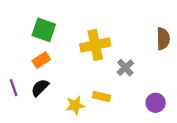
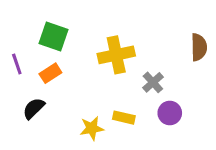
purple line: (14, 88) -> (17, 64), moved
black semicircle: (40, 88) -> (34, 108), moved
purple circle: (156, 103) -> (170, 113), moved

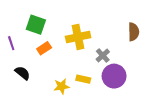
orange rectangle: (50, 73) -> (44, 48), moved
black semicircle: (34, 108) -> (22, 73), turned 84
purple circle: (170, 113) -> (114, 76), size x1.5

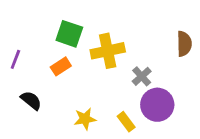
green square: (36, 25) -> (69, 34), moved
purple line: (11, 43) -> (15, 59), turned 40
yellow rectangle: (83, 79) -> (126, 122), moved, turned 40

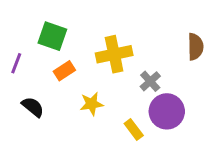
green square: (69, 34) -> (52, 36), moved
yellow star: (85, 119) -> (92, 104), moved

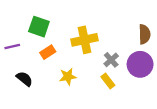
purple line: (16, 63) -> (12, 47), turned 56
purple circle: (167, 111) -> (140, 64), moved
yellow rectangle: (134, 129) -> (108, 81), moved

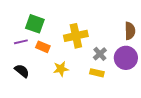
purple line: (12, 47) -> (21, 42), moved
orange rectangle: (48, 52) -> (43, 47), turned 56
yellow rectangle: (108, 81) -> (97, 73), turned -40

